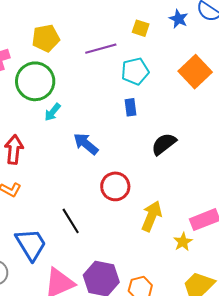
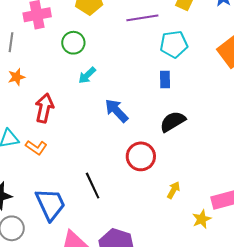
green circle: (35, 81) -> (73, 43), size x0.6
black semicircle: (164, 144) -> (173, 122), moved
yellow arrow: (152, 216) -> (174, 190), size x0.6

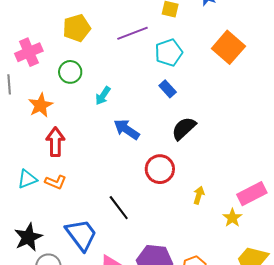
cyan arrow: (87, 75) -> (103, 96), moved
orange star: (16, 77) -> (41, 105), moved, size x1.4
blue rectangle: (165, 80) -> (168, 89), turned -30

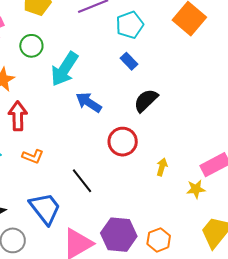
cyan arrow: (103, 96) -> (64, 69), size x1.8
orange L-shape: (56, 182) -> (33, 156), moved
yellow star: (232, 218) -> (196, 189), turned 30

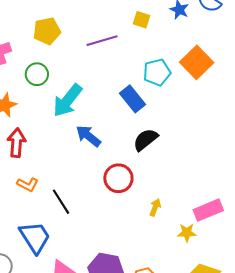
cyan pentagon: (130, 25) -> (157, 72), moved
blue rectangle: (129, 61) -> (133, 99), size x1.5
black line: (82, 181) -> (61, 202), moved

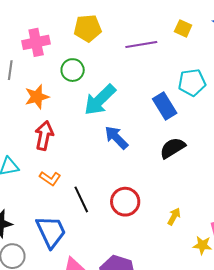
red circle: (118, 178) -> (125, 202), moved

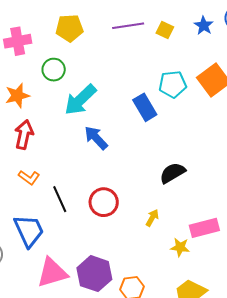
purple line: (141, 44) -> (128, 26), moved
black semicircle: (173, 148) -> (173, 173), moved

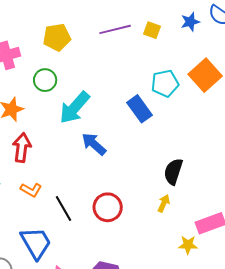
blue star: (204, 25) -> (190, 22), turned 30
black semicircle: (173, 173) -> (173, 172), turned -36
yellow arrow: (152, 218) -> (164, 203), moved

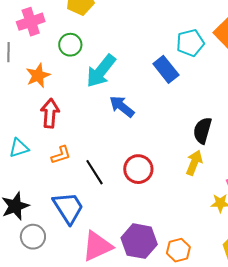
orange L-shape: (31, 190) -> (61, 155), turned -45
yellow arrow: (164, 203) -> (194, 163), size x1.4

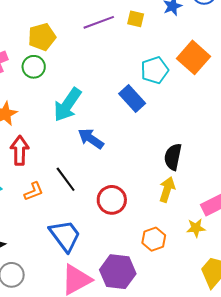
green circle: (70, 45) -> (34, 67), moved
black line: (94, 172) -> (66, 179), moved
blue trapezoid: (68, 208) -> (65, 236), moved
orange hexagon: (178, 250) -> (154, 239), moved

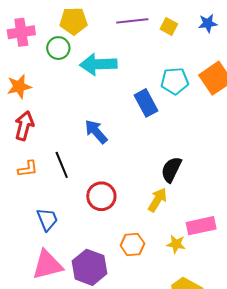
cyan arrow: (67, 105) -> (98, 64), moved, turned 39
blue trapezoid: (65, 236) -> (47, 219), size x0.7

